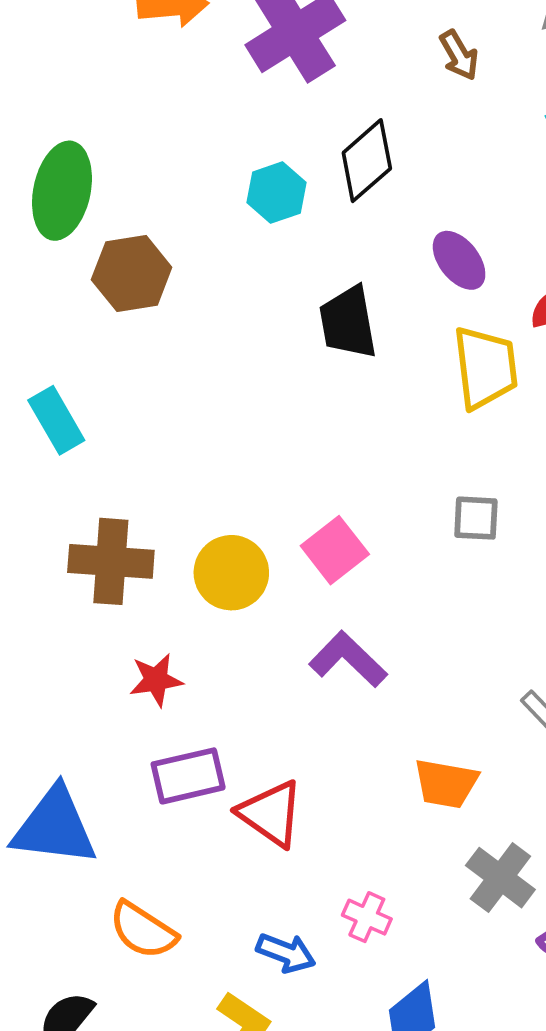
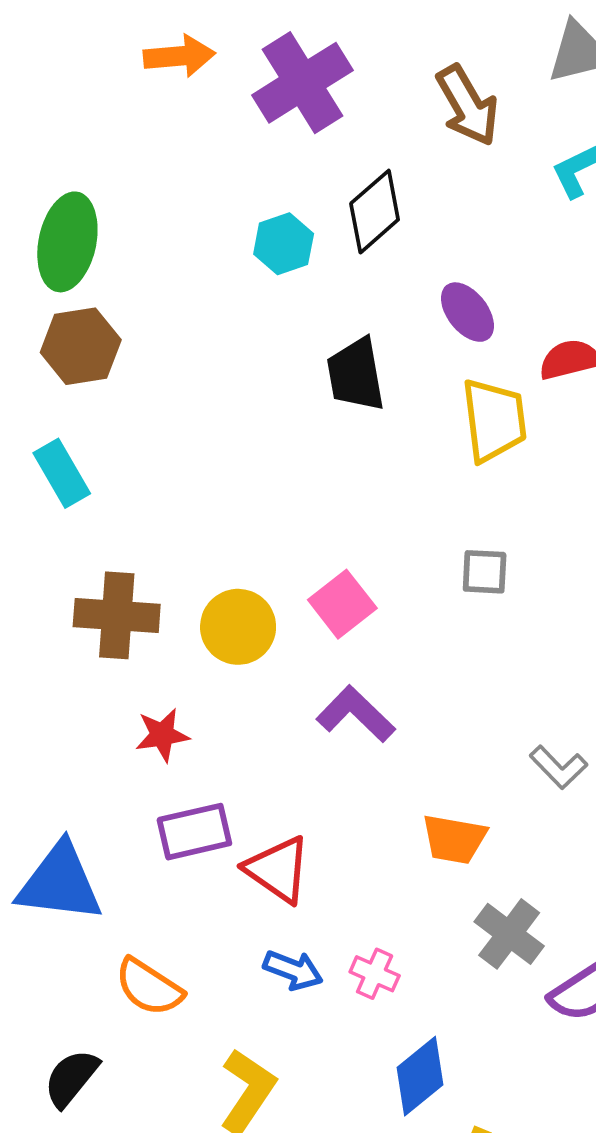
brown arrow: (459, 55) -> (467, 105), size x1.6
brown hexagon: (132, 273) -> (81, 346), moved
blue arrow: (286, 953) -> (293, 970), moved

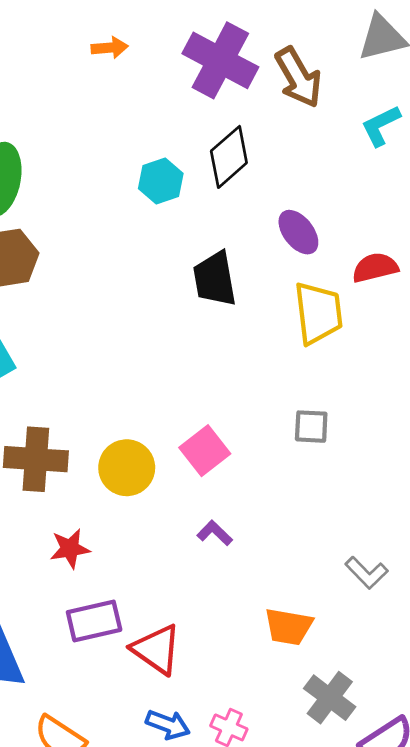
orange arrow: (179, 56) -> (110, 48), moved, size x0.7
purple cross: (303, 83) -> (220, 60), moved, turned -30
purple L-shape: (356, 714) -> (215, 533), size x0.6

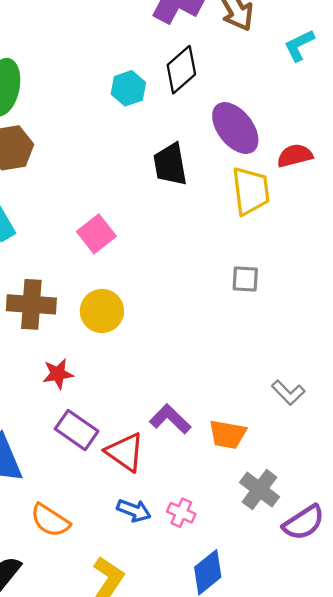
purple ellipse: (298, 232) -> (235, 128), size x1.5
pink square: (205, 451) -> (96, 234), moved
purple L-shape: (215, 533) -> (170, 419), moved, size x1.5
purple rectangle: (94, 621) -> (77, 430), turned 48

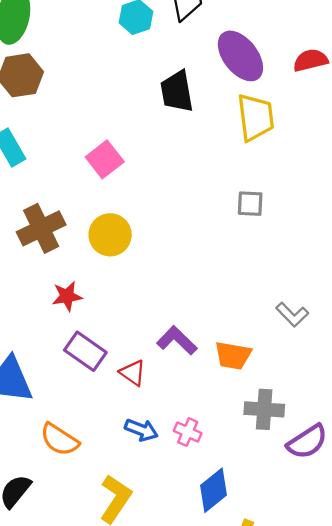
red semicircle: (295, 156) -> (310, 60), moved
brown cross: (31, 304) -> (41, 228), turned -30
red triangle: (125, 452) -> (133, 373), size x0.7
gray cross: (260, 490) -> (264, 409), turned -33

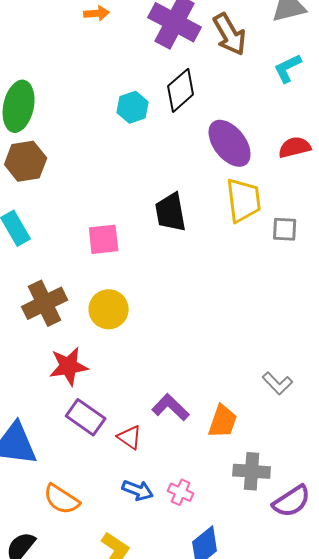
black trapezoid: (177, 92) -> (171, 212), moved
pink square: (105, 159) -> (104, 239), turned 32
gray square: (250, 204) -> (285, 229), moved
red star: (67, 296) -> (69, 366), size x1.4
orange trapezoid: (233, 356) -> (223, 421), turned -81

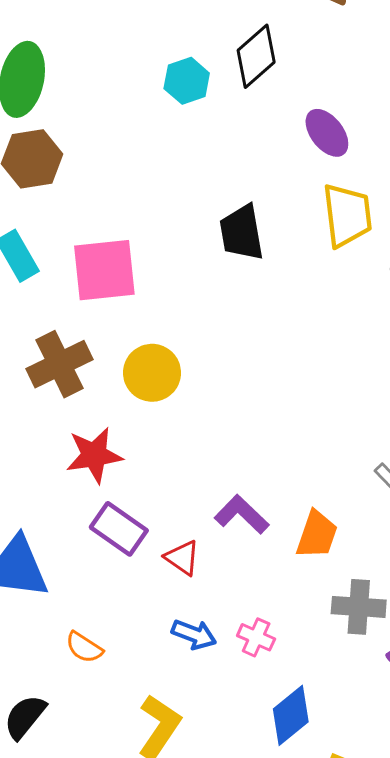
purple ellipse: (230, 143) -> (327, 133), size x0.7
pink square: (104, 239) -> (104, 270), moved, size x1.4
orange semicircle: (62, 499) -> (84, 647), size x0.7

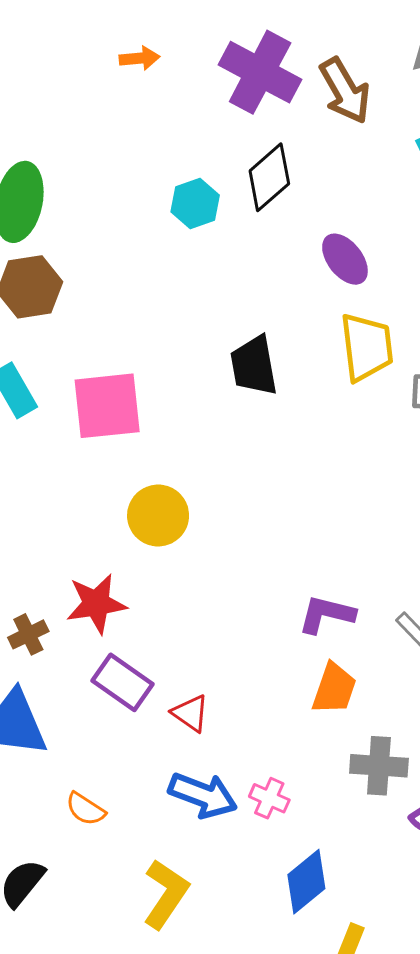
brown cross: (60, 364) -> (28, 634), moved, size x0.6
purple L-shape: (242, 514) -> (326, 614), moved, turned -30
blue arrow: (194, 634) -> (203, 795), size x1.4

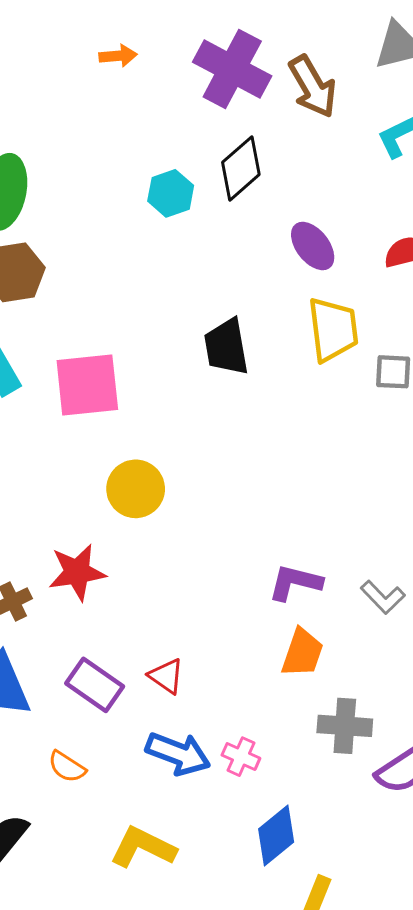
purple rectangle: (123, 682) -> (95, 685), moved
yellow L-shape: (166, 894) -> (143, 847), turned -98

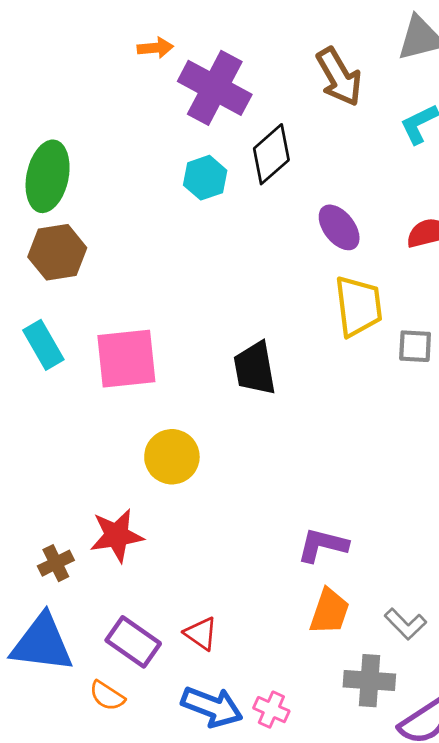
purple cross: (232, 69) -> (215, 88), moved
black trapezoid: (226, 347) -> (255, 368), moved
gray L-shape: (383, 597) -> (405, 624), moved
orange semicircle: (67, 767) -> (107, 696), moved

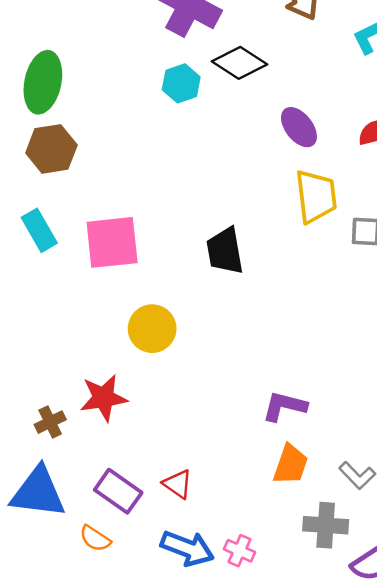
black diamond: (271, 154) -> (239, 63), turned 74

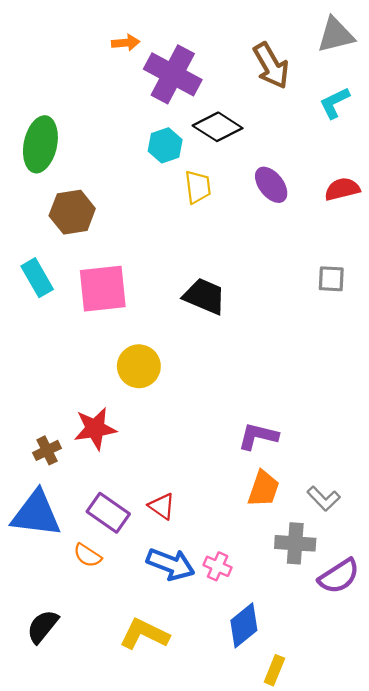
brown hexagon: (51, 149) -> (72, 212), moved
yellow trapezoid: (316, 196) -> (198, 187), moved, size x0.7
black trapezoid: (225, 251) -> (204, 296), turned 123

